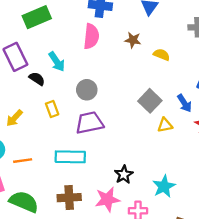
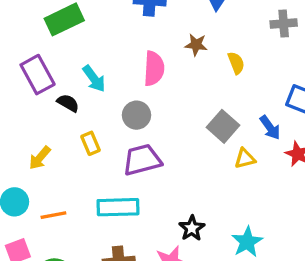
pink semicircle: (91, 36) -> (154, 69), moved
yellow semicircle: (162, 55) -> (236, 63), turned 49

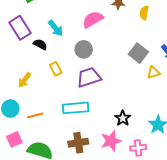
yellow semicircle: (236, 63) -> (144, 13), turned -144
pink semicircle: (154, 69) -> (93, 19), turned -120

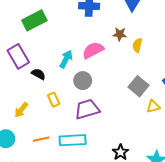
yellow semicircle: (144, 13) -> (137, 45), moved
cyan arrow: (56, 28) -> (66, 59), moved, turned -114
orange line: (35, 115) -> (41, 139), moved

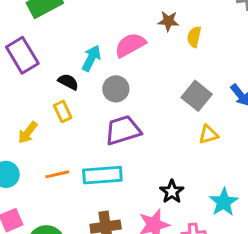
black semicircle: (38, 74) -> (68, 82), moved
yellow rectangle: (54, 100) -> (63, 111), moved
yellow triangle: (153, 106) -> (208, 134), moved

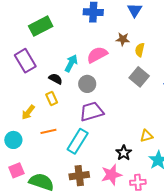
gray square: (197, 96) -> (139, 77), moved
yellow triangle: (208, 134) -> (146, 136), moved
orange line: (57, 174) -> (48, 131), moved
cyan rectangle: (102, 175) -> (78, 141), turned -55

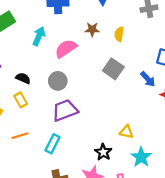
yellow semicircle: (140, 50) -> (119, 34), moved
cyan arrow: (71, 63) -> (39, 36), moved
yellow triangle: (146, 136) -> (126, 132), turned 32
cyan rectangle: (78, 141) -> (52, 144), size x0.7

